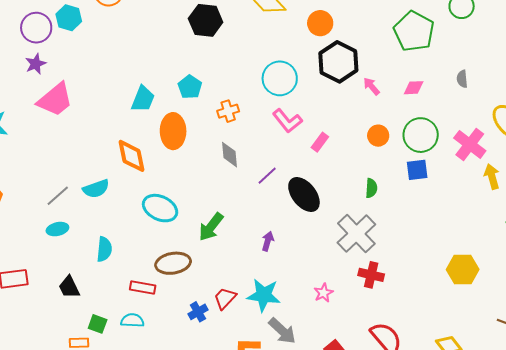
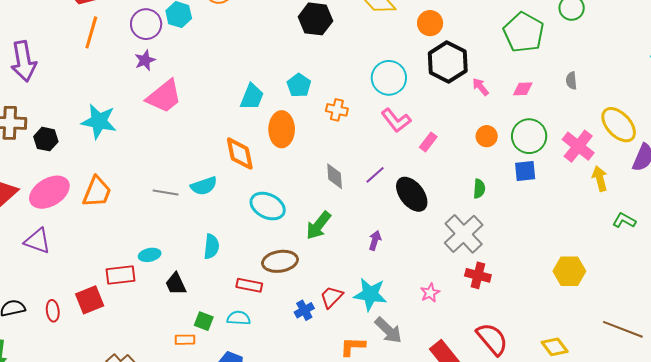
orange cross: (228, 111) -> (337, 110), turned 30
gray diamond: (229, 155) -> (335, 176), moved
gray line: (58, 196) -> (166, 193), turned 50
cyan ellipse: (57, 229) -> (150, 255), moved

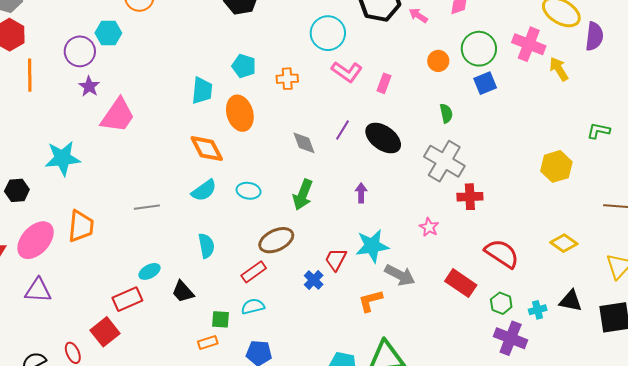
cyan semicircle: (204, 186) -> (204, 190), moved
cyan ellipse: (268, 206) -> (249, 191), size x0.7
green L-shape: (624, 220) -> (599, 131), moved
red rectangle: (249, 285) -> (254, 272), turned -30

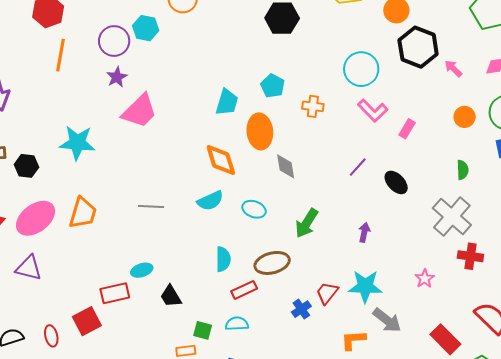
black ellipse: (383, 138) -> (396, 182), size x0.7
gray diamond: (304, 143) -> (286, 166), moved
cyan semicircle: (206, 246) -> (223, 259), moved

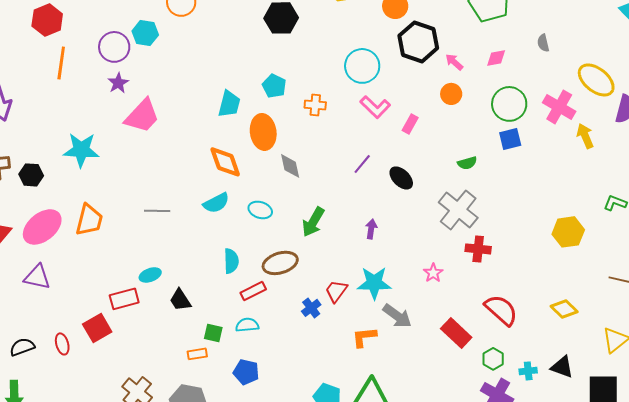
orange circle: (465, 117) -> (451, 94), moved
green semicircle: (463, 170) -> (467, 163), turned 78

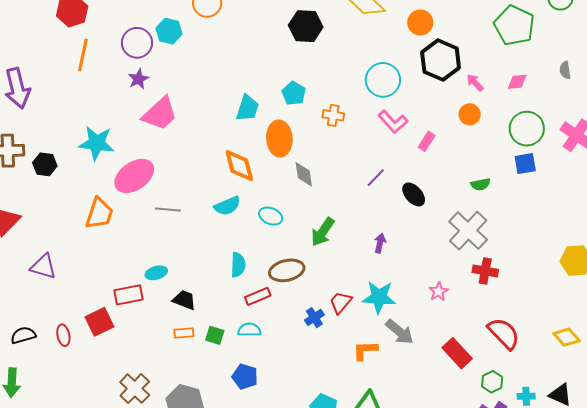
pink ellipse: (42, 227) -> (134, 176), moved
black trapezoid: (180, 300) -> (184, 300), turned 140
orange rectangle: (197, 354) -> (184, 333), moved

